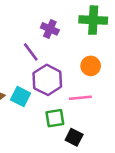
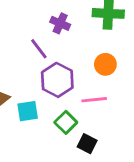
cyan square: (21, 96) -> (28, 111), moved, turned -36
green square: (55, 118) -> (66, 122), turned -36

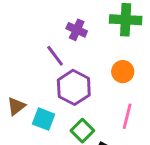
pink line: (94, 100) -> (127, 116), moved, turned -70
cyan square: (28, 111) -> (44, 119), turned 30

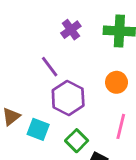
purple cross: (77, 30) -> (71, 30), moved, turned 30

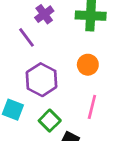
purple line: (50, 67) -> (26, 37), moved

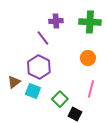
purple cross: (44, 14) -> (56, 21), turned 32
purple hexagon: (41, 80) -> (39, 67), moved

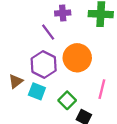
orange circle: (88, 58) -> (77, 58), moved, size x1.6

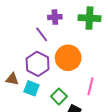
brown triangle: (16, 81) -> (12, 79), turned 48

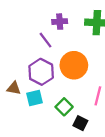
cyan square: (31, 88) -> (35, 98), turned -35

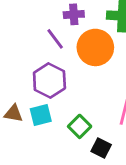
orange circle: (74, 65) -> (95, 47), moved
brown triangle: (14, 88) -> (13, 114), moved

